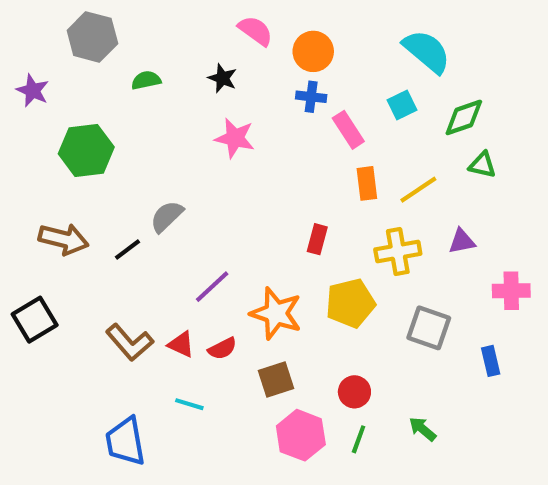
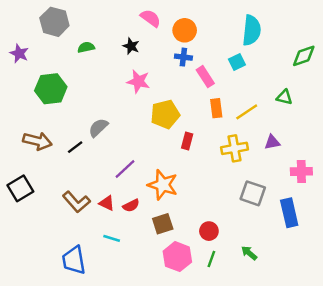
cyan semicircle: (427, 51) -> (252, 30), turned 56
green diamond: (464, 117) -> (304, 56), moved
yellow pentagon: (350, 303) -> (165, 114), moved
blue rectangle: (491, 361) -> (289, 213), size x1.6

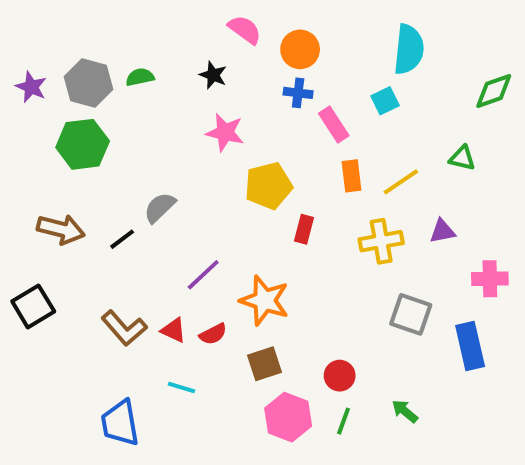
gray hexagon: (54, 22) -> (89, 83), moved

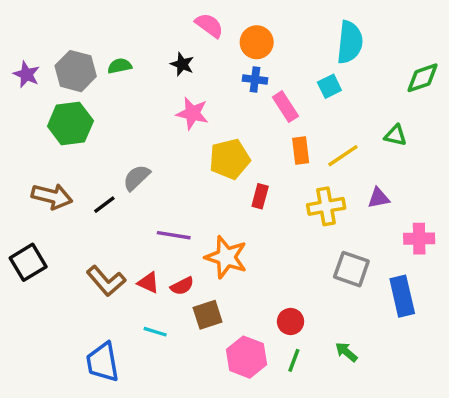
purple line: (203, 275) -> (174, 235), turned 52
brown square: (264, 364) -> (208, 315), moved

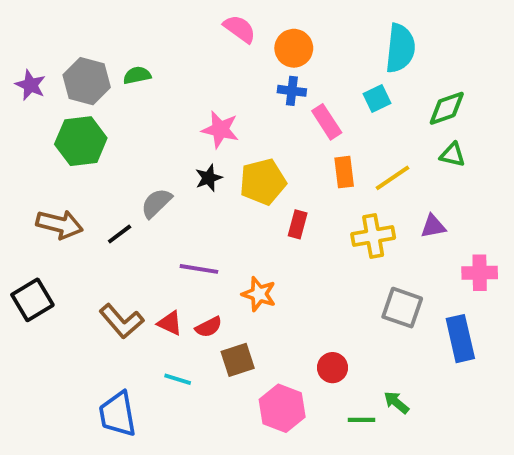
black star: (182, 64) -> (209, 178), moved, turned 30
green diamond: (423, 78) -> (447, 108), moved
orange star: (226, 257) -> (259, 294), size x0.7
green line: (294, 360) -> (362, 420), moved, turned 70

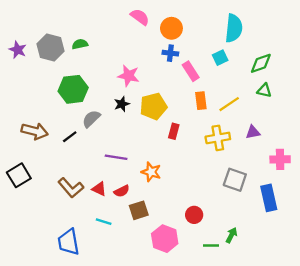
green hexagon: (81, 141) -> (73, 89), moved
green arrow: (396, 402) -> (231, 235), turned 77

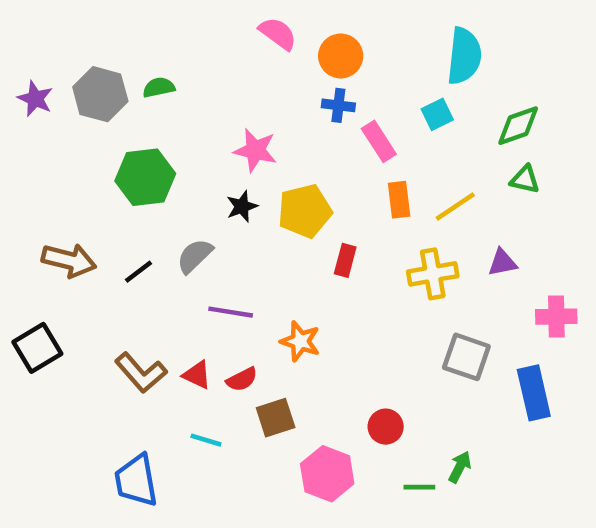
gray semicircle: (91, 119) -> (195, 256), moved

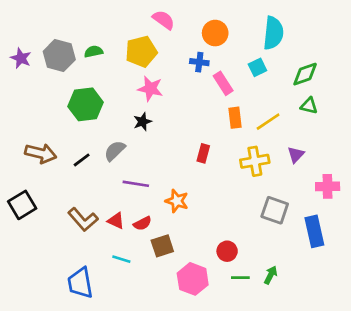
orange circle: (341, 56) -> (215, 33), moved
yellow pentagon: (305, 211) -> (141, 52), moved
purple triangle: (502, 263) -> (296, 155), turned -36
green line: (419, 487) -> (240, 278), moved

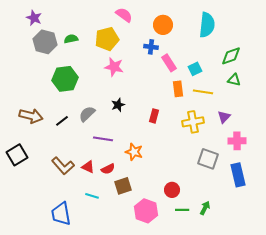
purple star: (21, 58) -> (34, 18), moved
cyan square: (257, 67) -> (195, 69), moved
black star: (142, 122) -> (118, 105), moved
yellow line: (268, 122) -> (203, 92), turned 42
pink cross: (328, 186) -> (237, 141), moved

